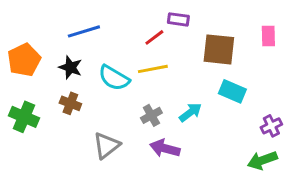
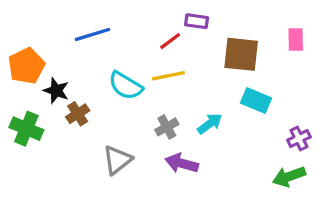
black star: (70, 67) -> (56, 91), moved
brown cross: (70, 103) -> (78, 114), turned 36

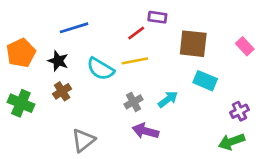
pink rectangle: (296, 39) -> (245, 46), moved, turned -42
black star: (56, 91) -> (58, 61), moved
gray triangle: (117, 160) -> (83, 140), moved

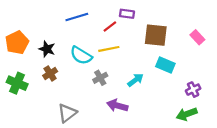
blue line: (74, 28) -> (77, 17), moved
gray cross: (134, 102) -> (100, 78), moved

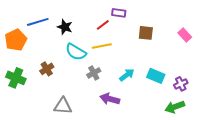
blue line: (77, 17) -> (38, 22), moved
brown square: (156, 35) -> (146, 33), size x0.7
black star: (47, 49) -> (65, 27), moved
cyan rectangle: (165, 65) -> (156, 76), moved
gray triangle: (67, 113) -> (63, 106), turned 42

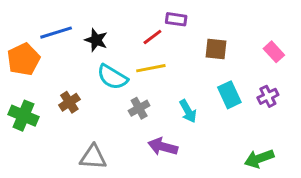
cyan arrow: (127, 75) -> (188, 111), turned 98
cyan rectangle: (156, 76) -> (229, 95), moved, turned 42
purple cross: (181, 84) -> (268, 96), moved

